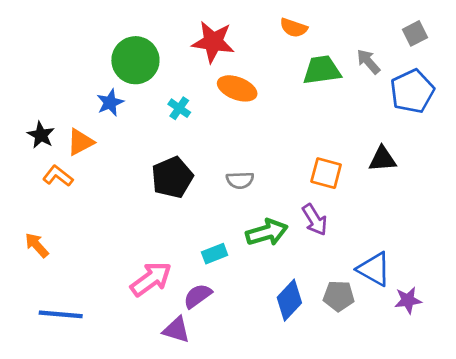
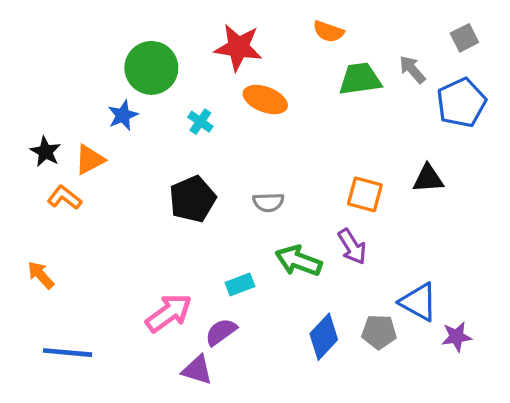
green arrow: (267, 232) -> (298, 261), turned -144

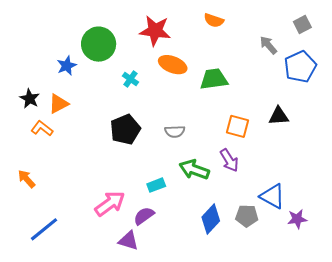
green trapezoid: (360, 79) -> (214, 79), moved
blue star: (123, 115) -> (67, 66), moved
blue line: (68, 353) -> (44, 229), turned -44

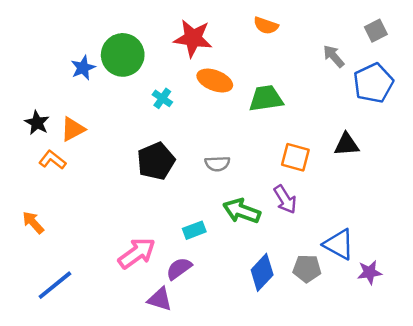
blue star: (67, 66) -> (83, 68), moved

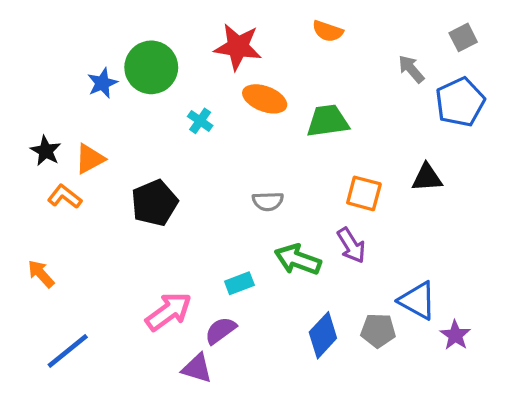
black pentagon: (156, 161) -> (154, 203), moved
purple star: (370, 272) -> (455, 335), turned -30

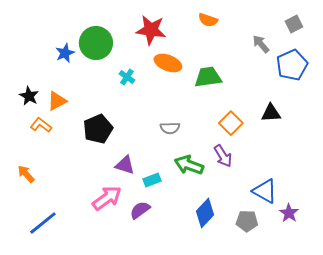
orange square: (364, 193) -> (231, 123), turned 30
gray pentagon: (378, 330) -> (247, 221), moved
purple triangle: (197, 368) -> (125, 165), moved

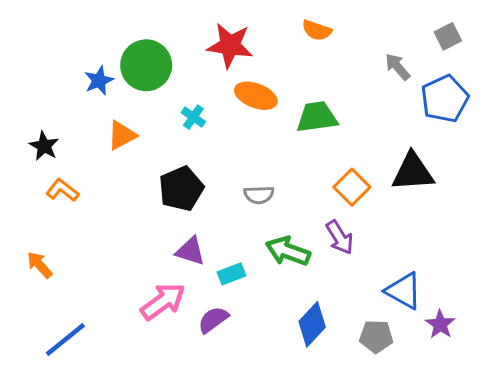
orange triangle: (57, 101) -> (122, 135), moved
black triangle: (271, 113) -> (413, 172), size x1.4
black pentagon: (98, 129) -> (181, 189), moved

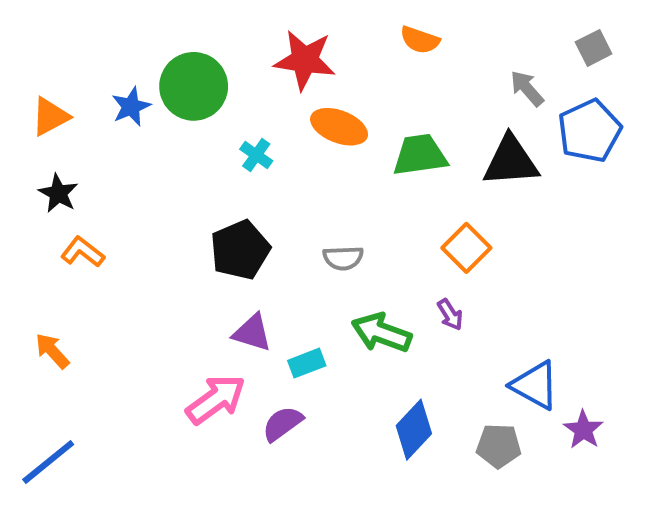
orange triangle: (122, 135) -> (50, 117), moved
black triangle: (413, 172) -> (511, 161), moved
purple arrow: (340, 237) -> (450, 315), size x0.7
blue line: (65, 339) -> (48, 462), moved

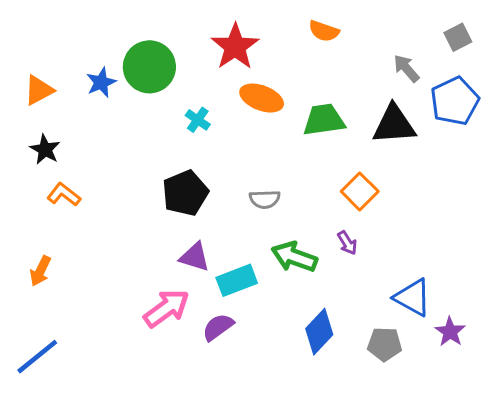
red star: (305, 60) -> (235, 47), turned 30
orange arrow: (52, 351) -> (40, 271), turned -112
cyan rectangle: (307, 363) -> (237, 280), size x1.4

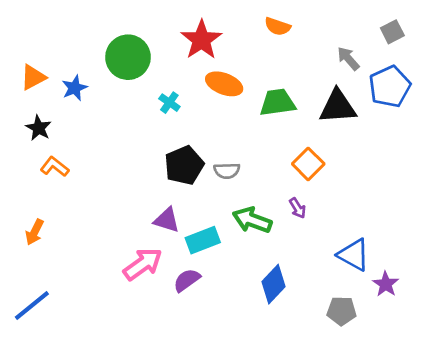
blue star: (101, 82) -> (75, 88), moved
black pentagon: (185, 193) -> (184, 165), moved
gray pentagon: (385, 344) -> (342, 311), moved

